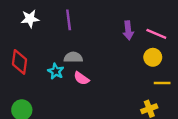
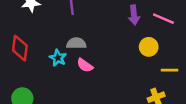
yellow circle: (153, 57) -> (149, 47), moved

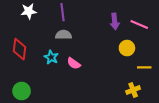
gray semicircle: (76, 43) -> (63, 35), moved

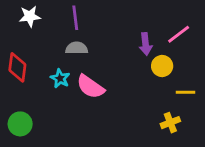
purple arrow: (115, 21) -> (146, 44), moved
pink line: (139, 24) -> (179, 34), turned -60
pink semicircle: (74, 63) -> (90, 87), size x1.5

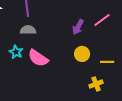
purple arrow: (146, 44) -> (78, 27), turned 35
yellow circle: (162, 66) -> (82, 54), moved

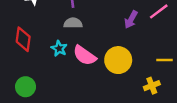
yellow circle: (82, 54) -> (118, 60), moved, size x1.5

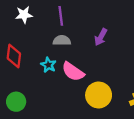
purple arrow: (131, 20) -> (101, 37), moved
yellow circle: (118, 60) -> (99, 95), moved

